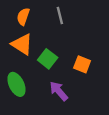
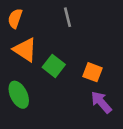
orange semicircle: (23, 17) -> (15, 18), moved
purple arrow: (59, 91) -> (101, 102), moved

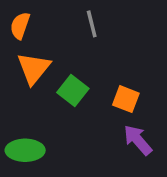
orange triangle: (25, 50) -> (34, 68), turned 36
green ellipse: (19, 95) -> (25, 150), moved, turned -64

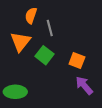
gray line: (92, 24) -> (50, 28), moved
orange semicircle: (20, 26) -> (31, 16), moved

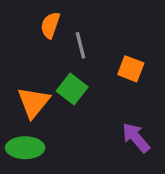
orange triangle: (20, 42) -> (33, 102), moved
orange square: (77, 60) -> (131, 69), moved

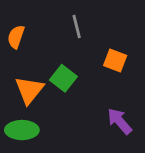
orange semicircle: (50, 25) -> (16, 37), moved
gray line: (80, 45) -> (77, 26), moved

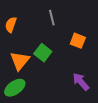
green ellipse: (22, 130) -> (15, 88), turned -35

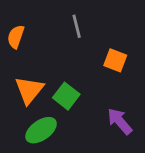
green square: (43, 53) -> (66, 96), moved
green ellipse: (15, 88) -> (41, 130), moved

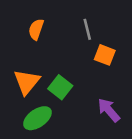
gray line: (77, 26) -> (87, 29), moved
orange semicircle: (16, 37) -> (36, 29), moved

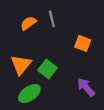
orange semicircle: (36, 29) -> (28, 23), turned 35
gray line: (87, 29) -> (52, 19), moved

